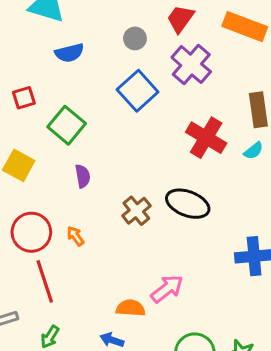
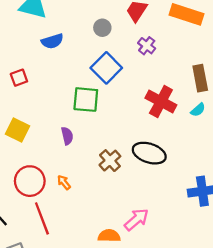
purple cross: (191, 65) -> (147, 46), size x0.6
green square: (67, 125) -> (86, 100), moved, turned -32

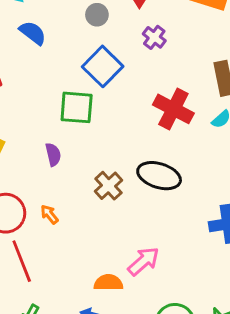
blue semicircle: (52, 41) -> (33, 33), turned -125

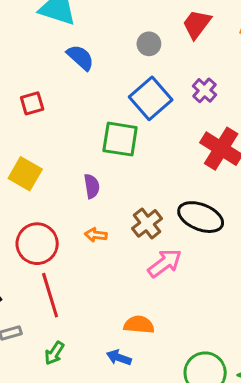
purple cross: (154, 37) -> (204, 90), moved
orange arrow: (49, 214) -> (96, 235), moved, turned -48
pink arrow: (144, 261) -> (165, 263), moved

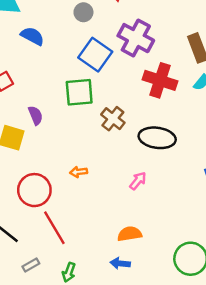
purple cross: (204, 90) -> (136, 38), size x1.8
purple semicircle: (92, 186) -> (36, 115), moved
brown cross: (147, 223) -> (113, 119), moved
pink arrow: (165, 263) -> (138, 181), size x0.7

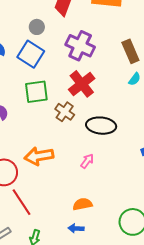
blue square: (95, 55) -> (31, 54), moved
red cross: (160, 80) -> (82, 84), moved, turned 36
orange arrow: (79, 172) -> (39, 156), size x2.0

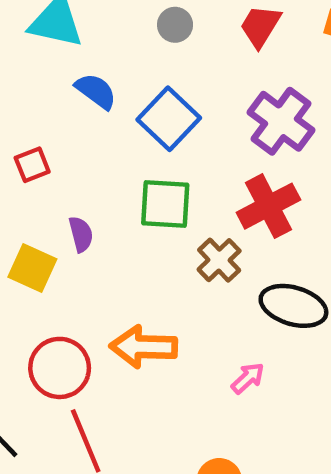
gray circle: (37, 27) -> (175, 25), moved

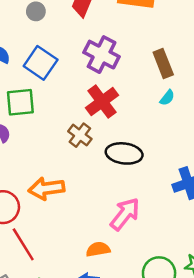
green square: (165, 204) -> (20, 102), moved
pink arrow: (248, 378) -> (125, 214), moved, size x1.8

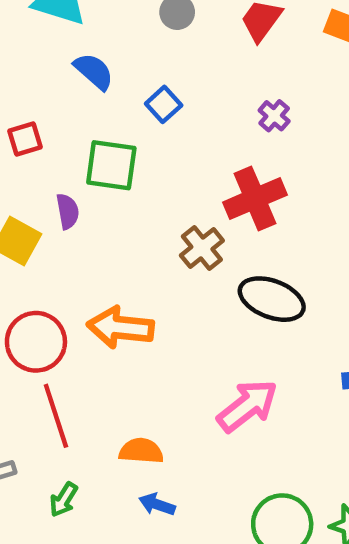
purple cross: (102, 55) -> (274, 116), size x0.5
blue square: (41, 63) -> (164, 104), size x0.6
orange semicircle: (98, 249) -> (141, 451), moved

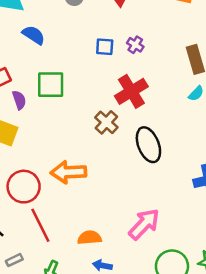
blue square: (164, 104) -> (105, 47), moved, turned -36
purple semicircle: (68, 211) -> (19, 100), moved
black ellipse: (272, 299) -> (148, 145), turned 56
pink arrow: (247, 406) -> (144, 224), moved

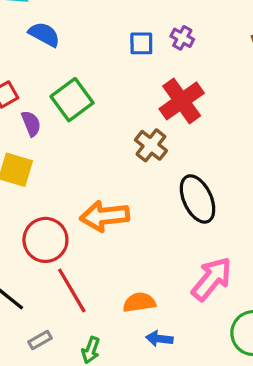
green square: (51, 85) -> (72, 100), turned -32
black ellipse: (148, 145) -> (198, 199), moved

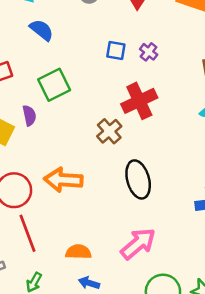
purple semicircle: (31, 123) -> (29, 115), moved

